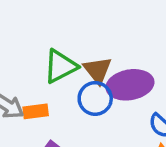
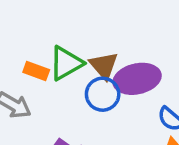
orange rectangle: (36, 111) -> (36, 71), moved, turned 30

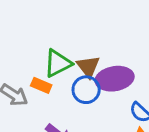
orange rectangle: (36, 71) -> (41, 85), moved

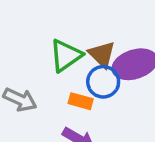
orange rectangle: (41, 85) -> (81, 101), moved

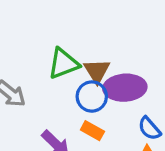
orange rectangle: (81, 101) -> (92, 131), moved

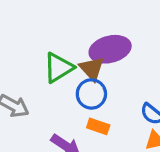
purple ellipse: (125, 88) -> (110, 49), moved

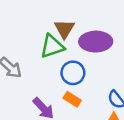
brown triangle: (92, 69) -> (64, 29), moved

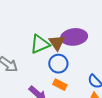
brown triangle: (64, 29) -> (57, 43), moved

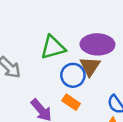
brown triangle: (57, 43) -> (90, 66), moved

